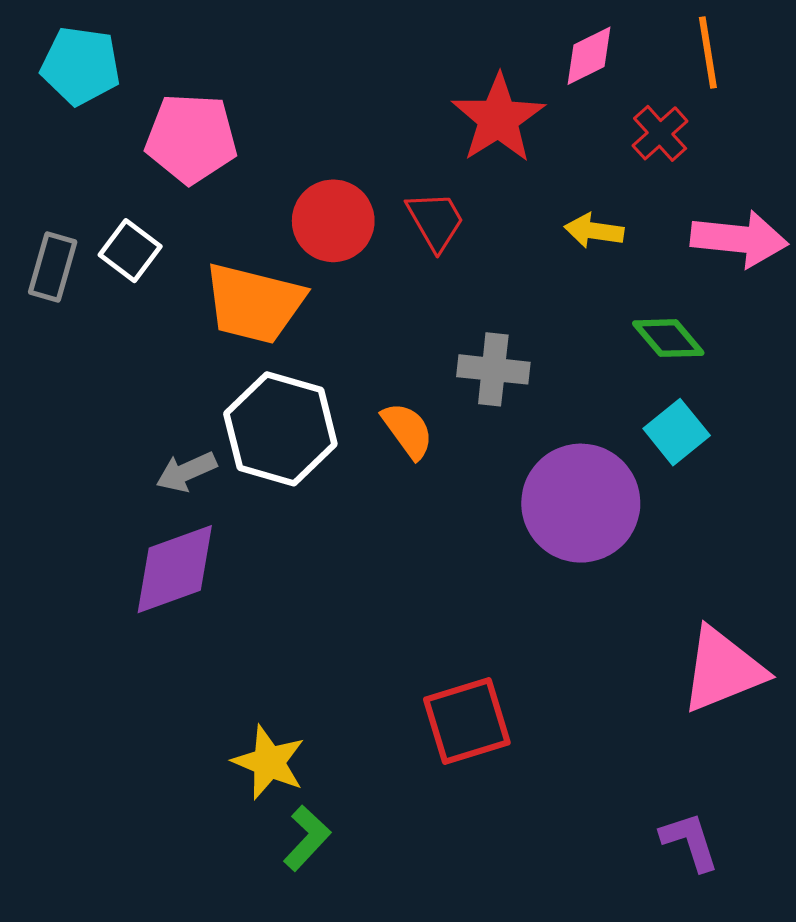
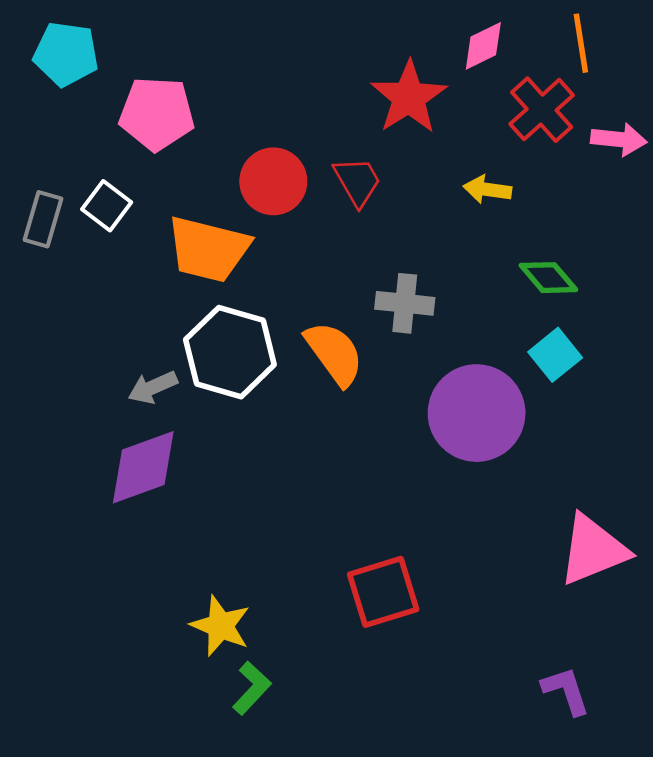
red cross: (660, 133) -> (542, 110), size x1.4
pink arrow: (739, 239) -> (619, 139), moved, size x0.7
orange semicircle: (407, 430) -> (334, 353), size x1.4

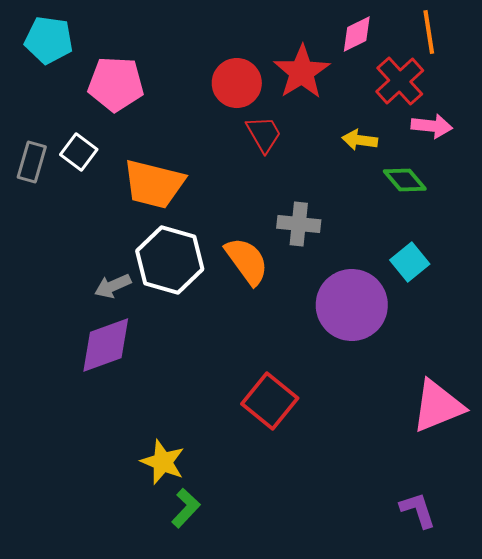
pink arrow: (619, 139) -> (432, 126), moved
red circle: (273, 181) -> (237, 83), moved
green diamond: (548, 278) -> (405, 180), moved
red square: (383, 592) -> (270, 401), moved, turned -34

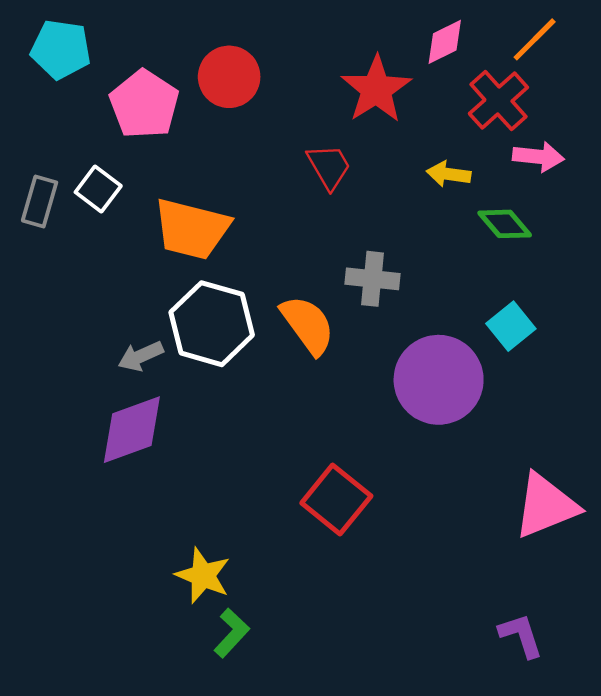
orange line: (429, 32) -> (535, 39), turned 54
red circle: (237, 83) -> (229, 77), moved
pink pentagon: (116, 84) -> (144, 104), turned 30

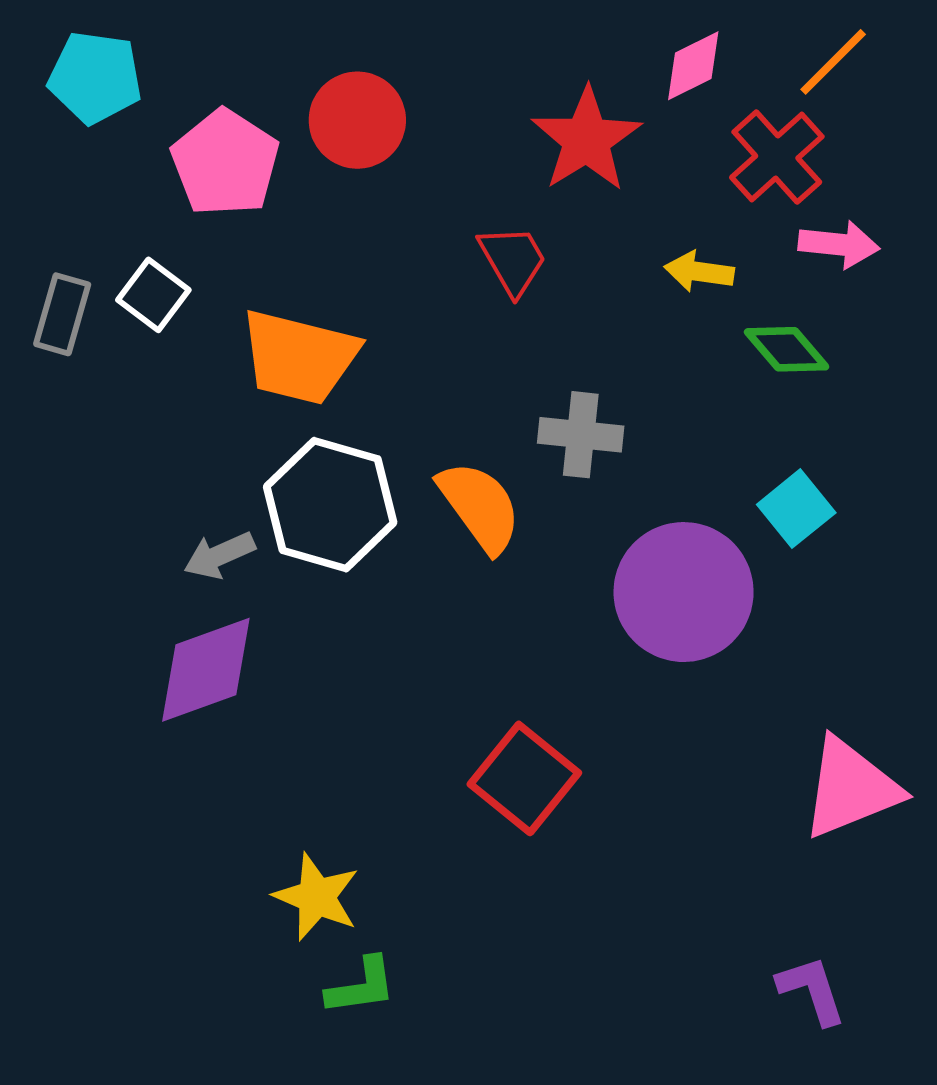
green L-shape: (232, 633) -> (361, 986), turned 39

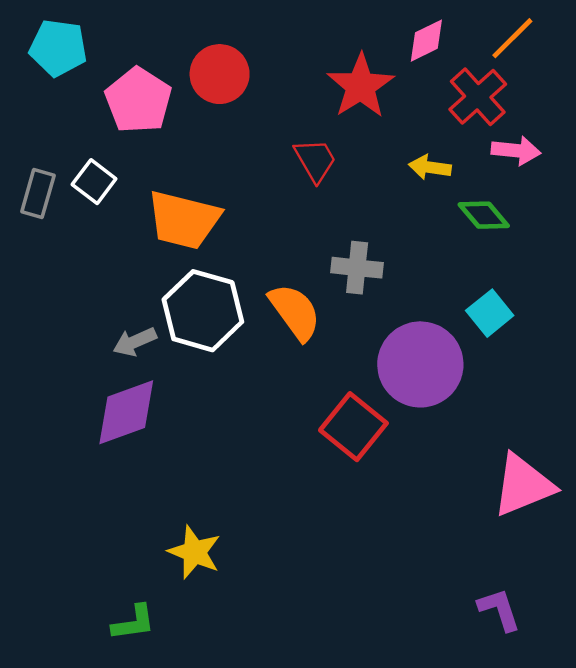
red square: (524, 778) -> (353, 427), moved
green L-shape: (361, 986) -> (134, 623), moved

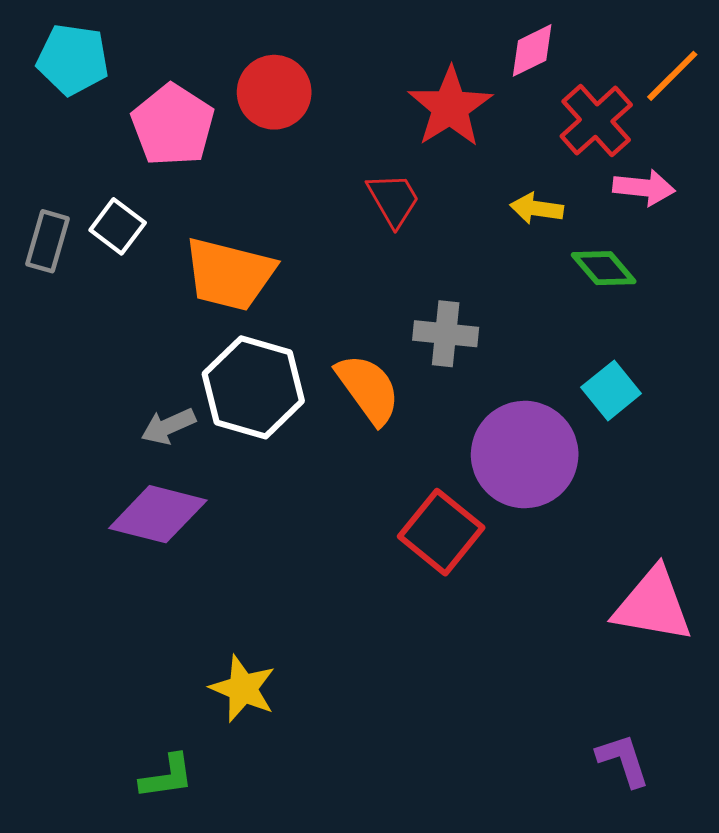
orange line: (512, 38) -> (672, 76), moved
purple diamond: (126, 412) -> (158, 514), turned 34
pink triangle: (523, 485) -> (653, 605), turned 32

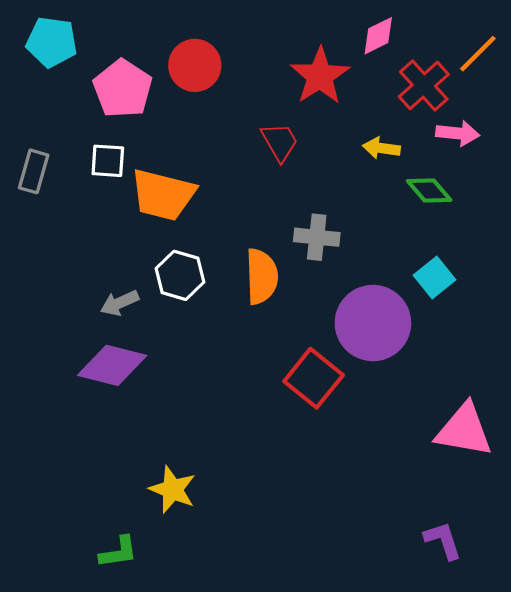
white square: (118, 226) -> (108, 161), moved, turned -33
white hexagon: (253, 387) -> (180, 275), size x0.7
orange semicircle: (368, 389) -> (262, 276), turned 34

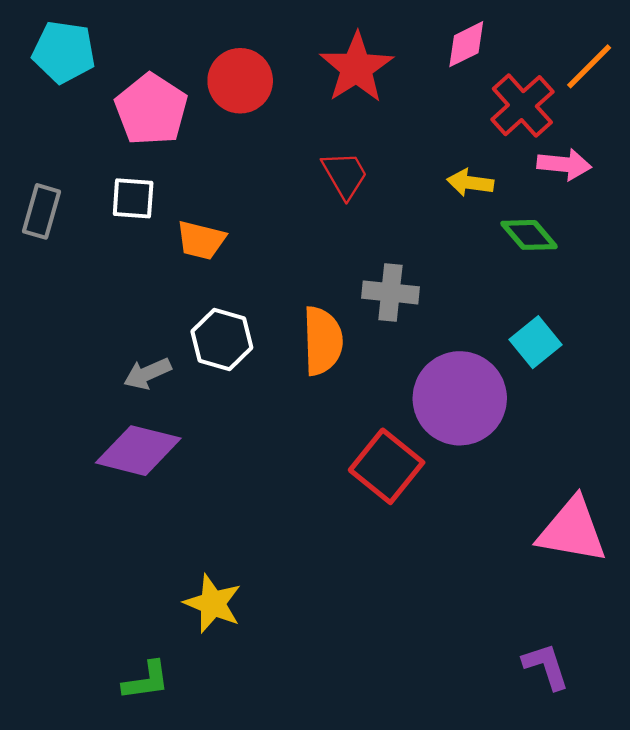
red star: (320, 76) -> (356, 68), moved
orange trapezoid: (163, 195) -> (201, 240), size x0.6

